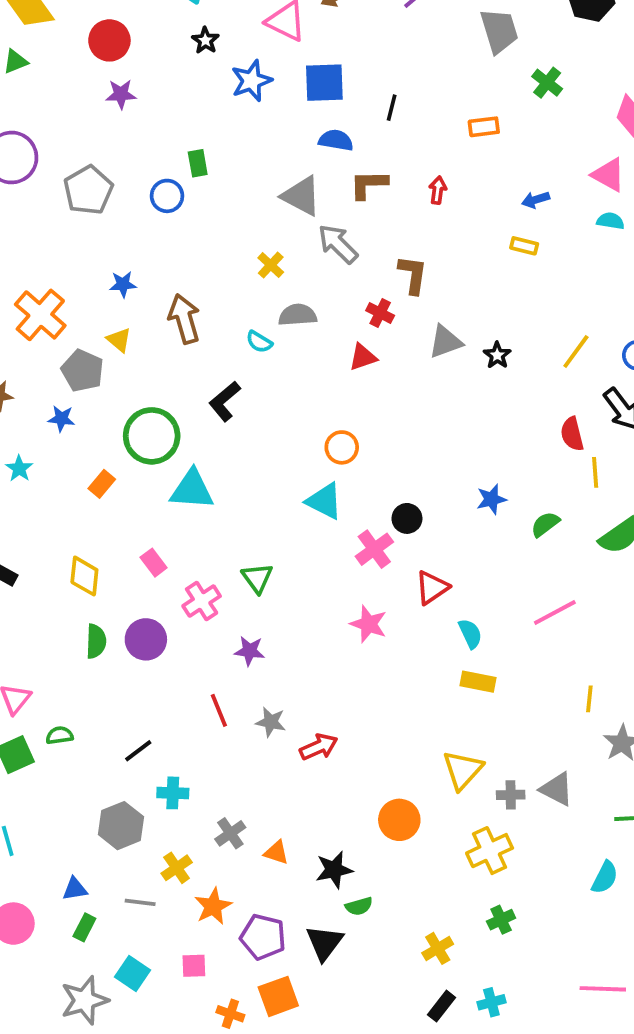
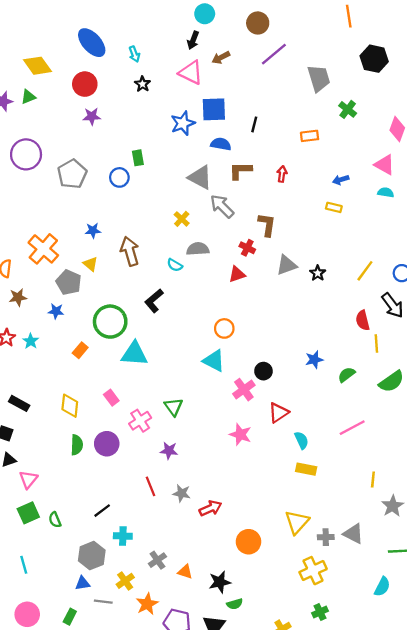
blue star: (251, 81) -> (183, 123), moved
green semicircle: (59, 735) -> (55, 520), moved, turned -105
orange circle: (399, 820) -> (248, 542), moved
blue triangle: (75, 889) -> (83, 583), moved

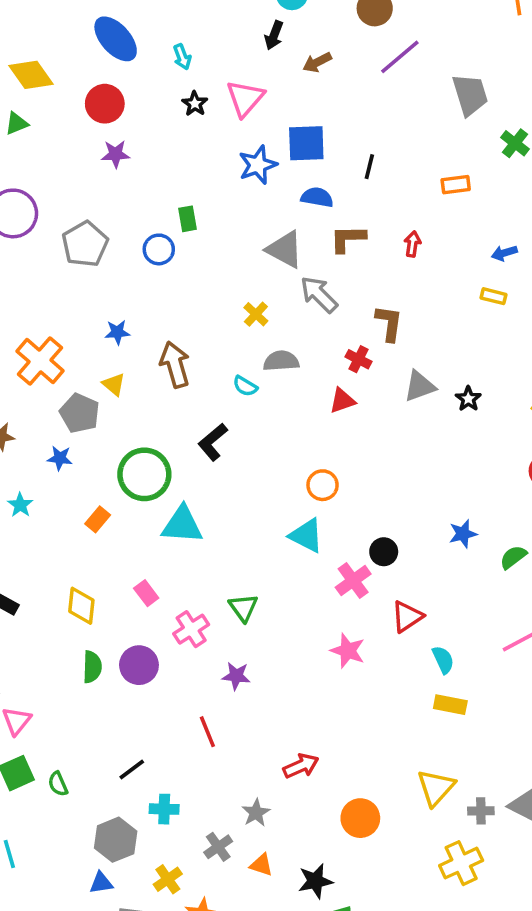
pink triangle: (191, 73) -> (245, 98), moved, turned 45
gray star: (182, 493) -> (256, 813), moved, turned 30

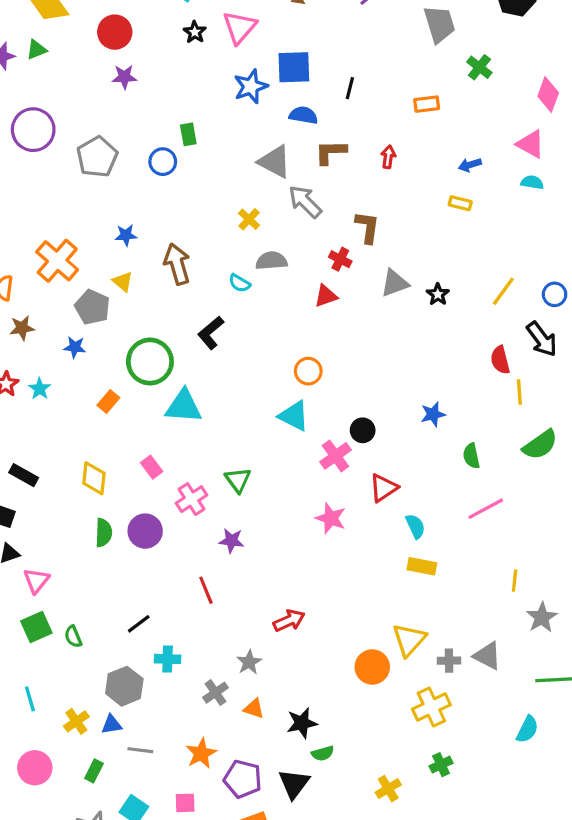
green semicircle: (513, 557) -> (471, 456), moved, turned -65
orange circle: (360, 818) -> (372, 667), moved
yellow cross: (168, 879) -> (76, 721), moved

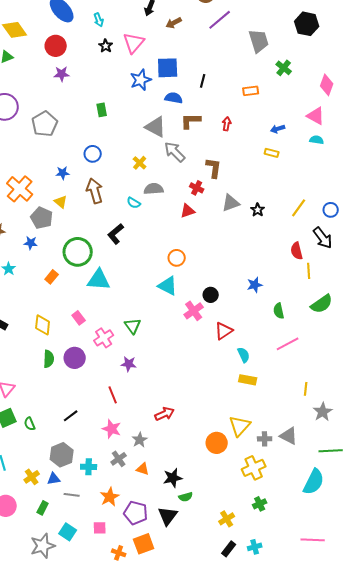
blue circle: (163, 162) -> (93, 154), moved
pink star: (331, 518) -> (112, 429), moved
cyan cross: (168, 659) -> (89, 467), moved
cyan semicircle: (527, 729) -> (314, 482), size x1.5

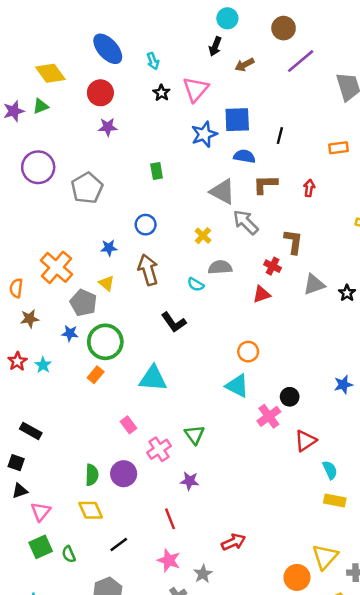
black L-shape: (116, 234) -> (174, 322), turned -85
green circle: (78, 252) -> (105, 342), moved
yellow diamond: (43, 325) -> (91, 510), moved, turned -30

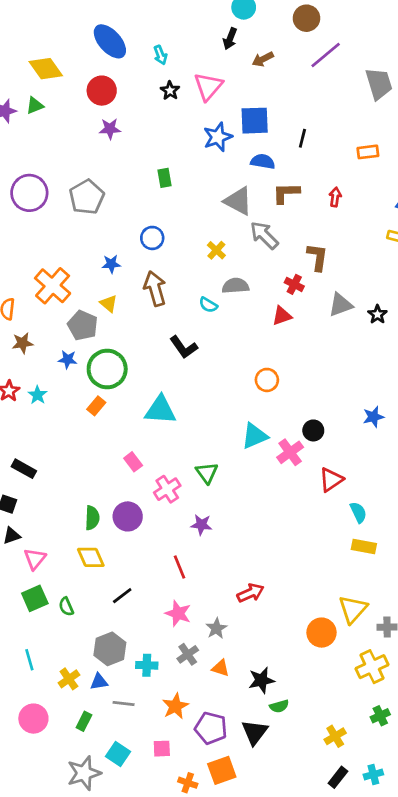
purple circle: (38, 167) -> (29, 193), moved
cyan triangle: (237, 386) -> (255, 436), moved, turned -50

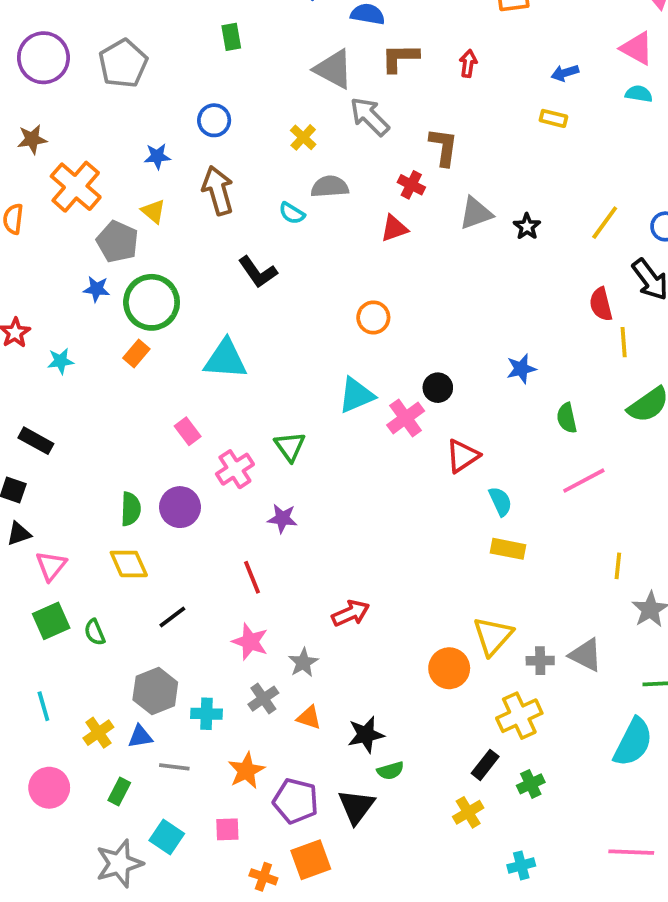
brown star: (23, 343) -> (32, 139), moved
cyan star: (38, 395) -> (61, 361), moved, turned 30
black rectangle: (338, 777) -> (485, 765), moved

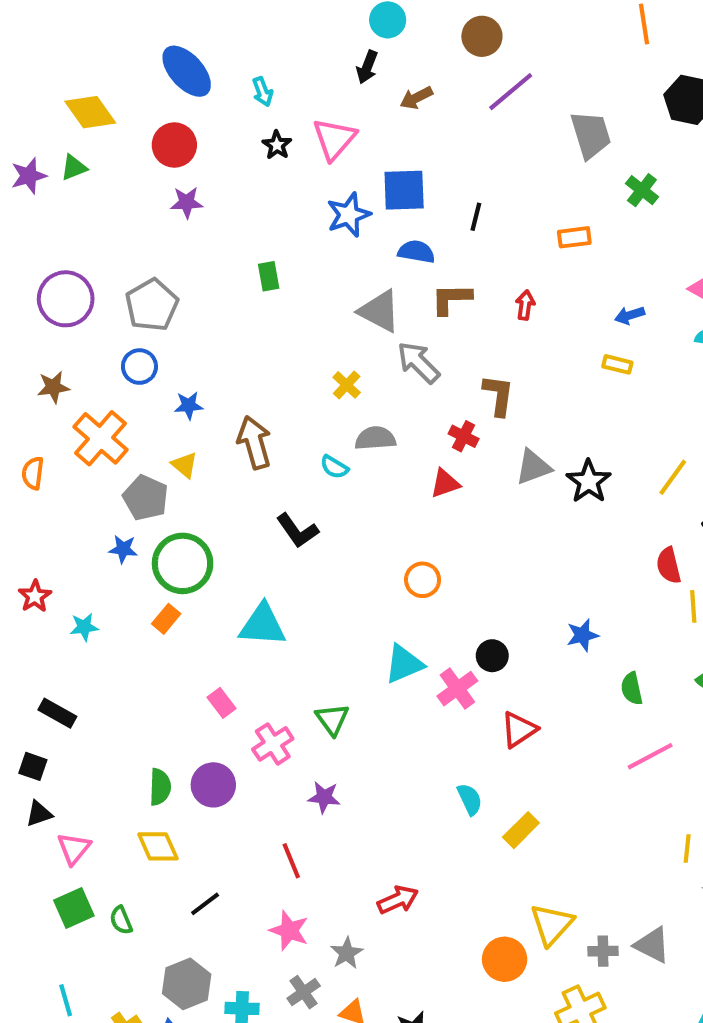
blue circle: (214, 120) -> (139, 367), moved
black star: (527, 226) -> (589, 481), size x1.5
cyan semicircle: (500, 501) -> (470, 799), moved
yellow rectangle: (508, 549) -> (521, 830), moved, turned -56

